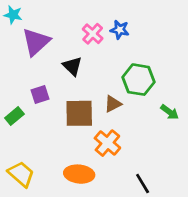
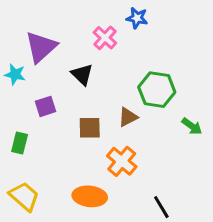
cyan star: (13, 15) -> (15, 74), moved
blue star: (120, 30) -> (137, 18), moved
brown square: (79, 113) -> (90, 128), size x0.7
green rectangle: (14, 116) -> (20, 143), moved, turned -36

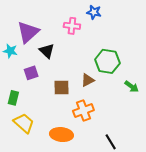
pink cross: (105, 38) -> (72, 26), turned -35
black triangle: (82, 74) -> (47, 51), moved
orange cross: (122, 161) -> (83, 110), turned 30
yellow trapezoid: (24, 196) -> (24, 123), moved

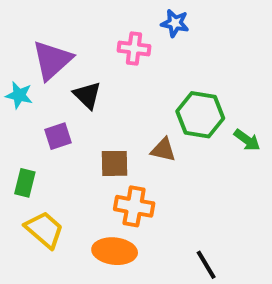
brown triangle: (88, 80) -> (163, 150), turned 40
green arrow: (132, 86) -> (247, 140), moved
orange cross: (83, 110) -> (134, 206), moved, turned 30

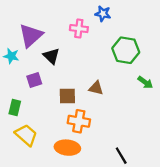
green hexagon: (200, 115) -> (126, 50), moved

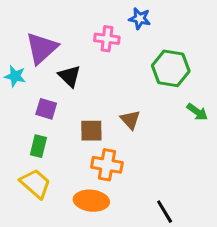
purple square: (34, 80) -> (46, 109), turned 35
brown triangle: (96, 88) -> (130, 120), turned 35
green rectangle: (15, 108) -> (38, 146), moved

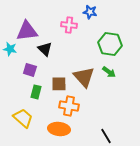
purple triangle: (42, 48) -> (27, 31), turned 35
green arrow: (197, 112) -> (109, 72), moved
brown triangle: (130, 120) -> (84, 77), size x1.6
green rectangle: (38, 146) -> (36, 92), moved

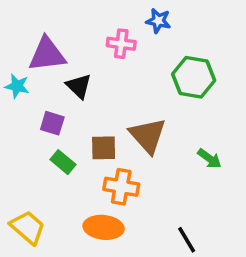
green arrow: (109, 72) -> (210, 159), moved
green rectangle: (36, 92) -> (63, 162), turned -64
yellow trapezoid: (23, 118) -> (28, 227), moved

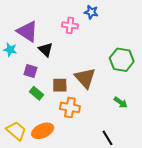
purple triangle: (47, 54) -> (27, 31), turned 40
green hexagon: (194, 77) -> (122, 60), moved
green arrow: (210, 159) -> (121, 102), moved
orange ellipse: (104, 227) -> (43, 131), moved, turned -30

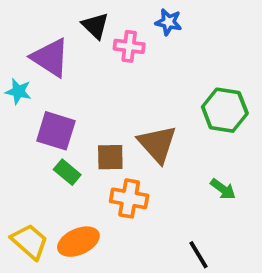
black triangle: (46, 50) -> (95, 26), moved
purple square: (30, 71) -> (56, 131), size x1.5

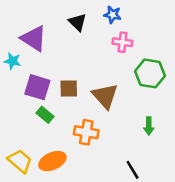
black triangle: (95, 26) -> (77, 22), moved
pink cross: (129, 46) -> (123, 42), moved
brown square: (110, 157) -> (69, 88), moved
green arrow: (223, 189) -> (149, 126), turned 54

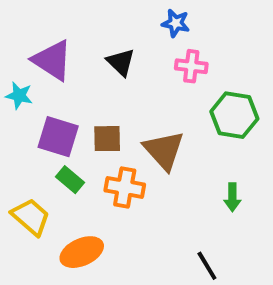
black triangle: (77, 22) -> (121, 62), moved
orange cross: (86, 132) -> (125, 187), moved
yellow trapezoid: (20, 161) -> (31, 217), moved

